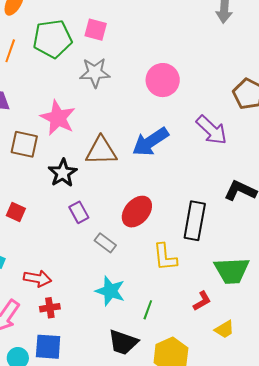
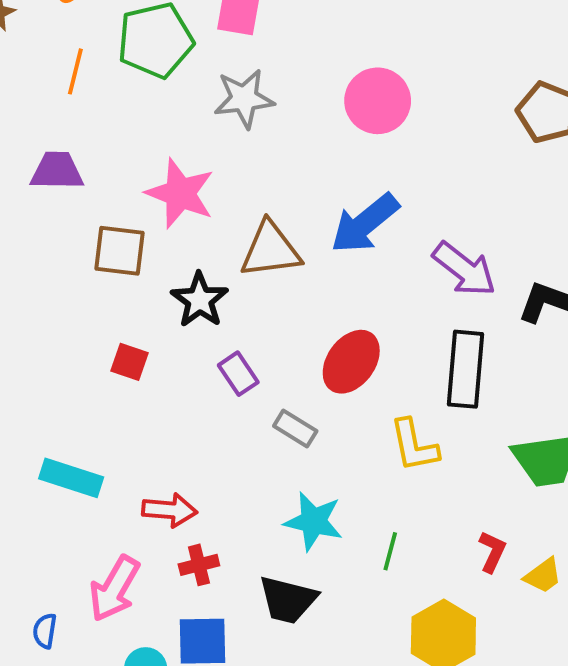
purple arrow: (212, 130) -> (464, 269), moved
red square: (16, 212) -> (129, 362), moved
red L-shape: (202, 301) -> (492, 552), moved, turned -30
black trapezoid: (123, 342) -> (288, 600), moved

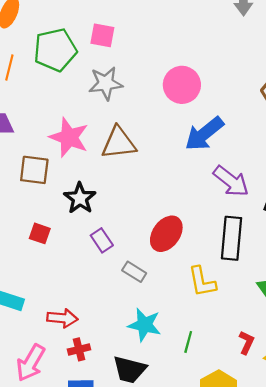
blue arrow: (365, 223) -> (204, 134), moved
brown triangle: (271, 250) -> (119, 143), moved

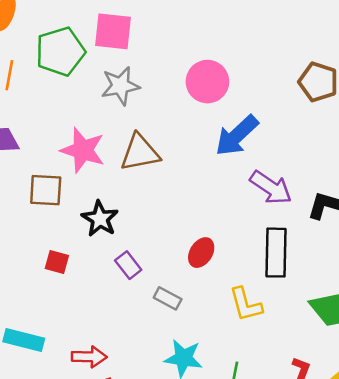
pink square: (102, 35) -> (113, 31), size x1.4
red ellipse: (166, 234) -> (201, 253), size x0.7

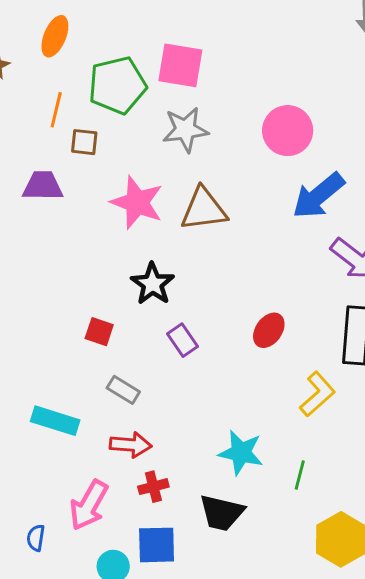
brown square: (46, 190) -> (84, 142), moved, size x0.7
gray rectangle: (168, 298) -> (123, 390), moved
yellow L-shape: (246, 304) -> (317, 394), turned -120

